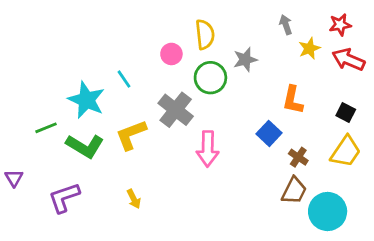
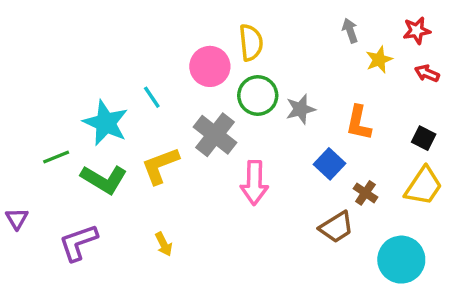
pink circle: (171, 54) -> (210, 66), size x1.5
gray star: (245, 60) -> (300, 109), moved
red arrow: (348, 60) -> (427, 73), size x0.6
brown trapezoid: (294, 191) -> (336, 227), moved, turned 32

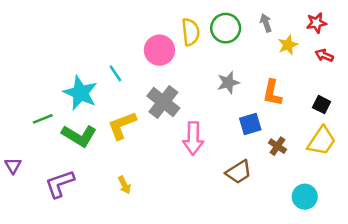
green circle: (258, 95) -> (226, 28), moved
blue square: (330, 164) -> (250, 124), turned 30
brown trapezoid: (336, 227) -> (239, 172), moved
cyan circle: (401, 260) -> (305, 197), size x0.7

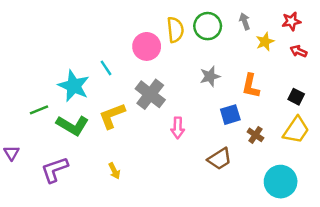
pink arrow: (193, 138) -> (178, 128), size x0.7
cyan circle: (305, 197) -> (281, 182), size x1.4

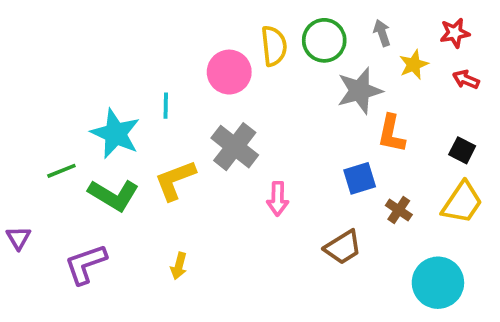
cyan line: (106, 68) -> (166, 106), turned 35
gray star: (210, 76) -> (360, 91), moved, size x1.4
yellow arrow: (114, 171) -> (179, 266), turned 42

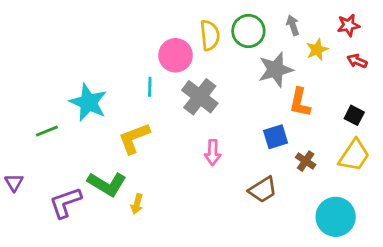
cyan line: (166, 106) -> (150, 87), moved
gray cross: (235, 147) -> (200, 97), moved
green L-shape: (114, 195) -> (107, 184), moved

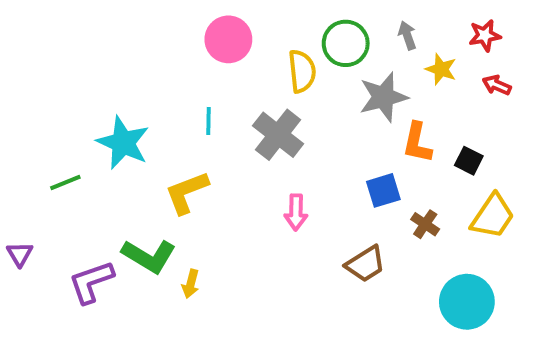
yellow semicircle: (210, 35) -> (302, 71), moved
yellow star: (317, 50) -> (441, 69), turned -30
pink circle: (176, 55) -> (228, 39), moved
black square: (354, 115) -> (469, 161), moved

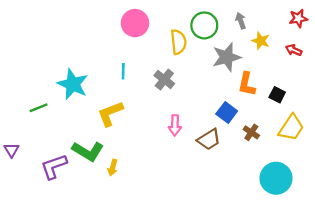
red star: (485, 35) -> (298, 18), moved
gray cross: (278, 135) -> (164, 79), size x0.7
blue square: (383, 190) -> (227, 112), turned -36
brown trapezoid: (366, 264) -> (209, 139), moved

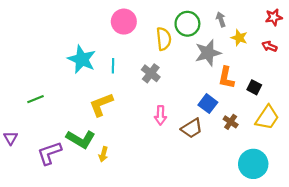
cyan star: (73, 84) -> (82, 59), moved

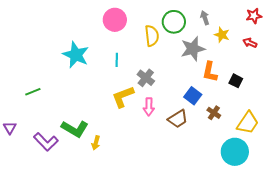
cyan line: (113, 66) -> (117, 60), moved
gray cross: (151, 73) -> (146, 78), moved
yellow L-shape: (101, 105) -> (123, 97), moved
yellow trapezoid: (267, 118) -> (248, 123), moved
purple L-shape: (49, 153) -> (46, 142), turned -115

